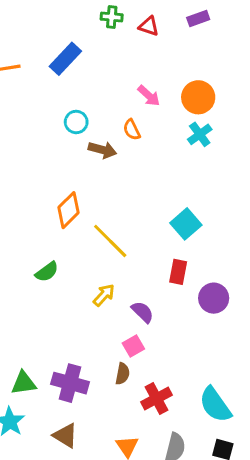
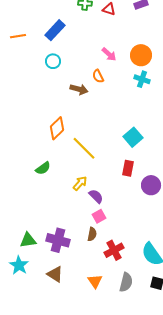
cyan circle: (76, 122) -> (53, 61), moved
cyan cross: (200, 134) -> (142, 79), turned -35
purple semicircle: (143, 312) -> (96, 196), moved

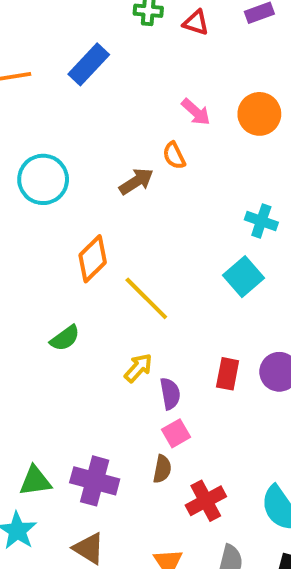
cyan circle: (53, 61) -> (43, 179), moved, size x1.6
cyan cross: (142, 79) -> (261, 221), moved
brown arrow: (79, 89) -> (136, 181), turned -48
red rectangle: (128, 168) -> (228, 374), moved
purple semicircle: (96, 196) -> (170, 394), turned 35

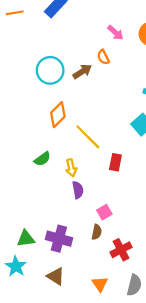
cyan circle: (43, 179) -> (50, 70), moved
yellow arrow: (138, 368) -> (71, 168), moved, turned 126
red rectangle: (228, 374) -> (115, 162), moved
purple semicircle: (170, 394) -> (78, 190), moved

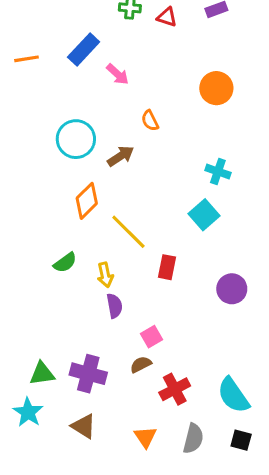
pink arrow: (115, 33) -> (118, 74), moved
brown arrow: (82, 71) -> (121, 156), moved
brown semicircle: (97, 232) -> (141, 364), turned -128

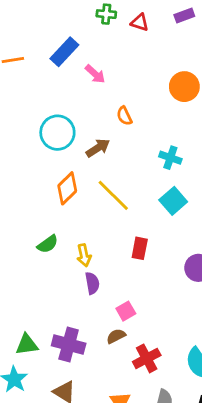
cyan cross: (218, 171) -> (170, 158), moved
yellow line: (128, 232) -> (113, 195), moved

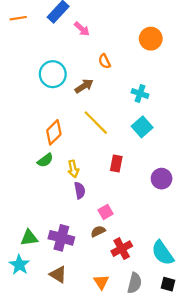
orange diamond: (67, 188) -> (54, 132), moved

